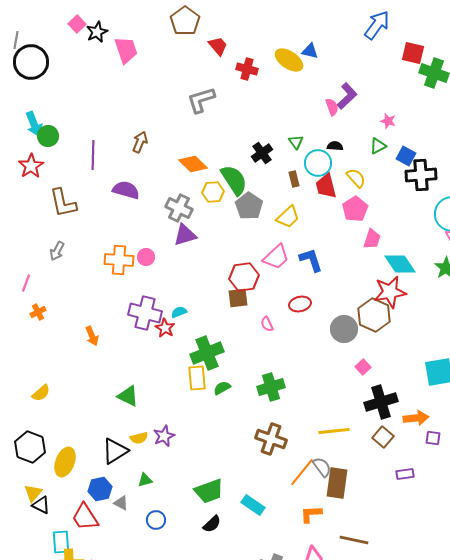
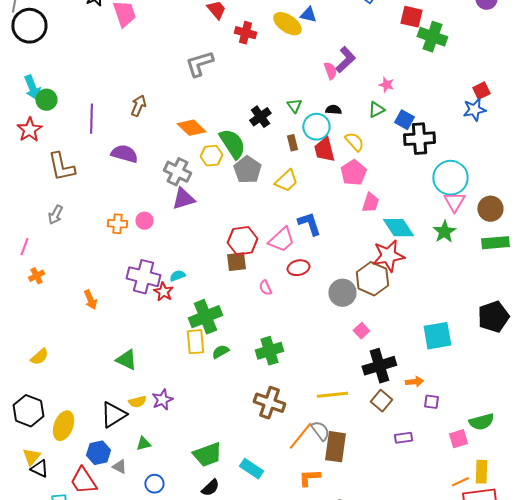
pink trapezoid: (276, 257) -> (281, 240), moved
orange cross: (119, 260) -> (117, 224), size x0.7
orange arrow: (416, 418) -> (414, 382), size x0.7

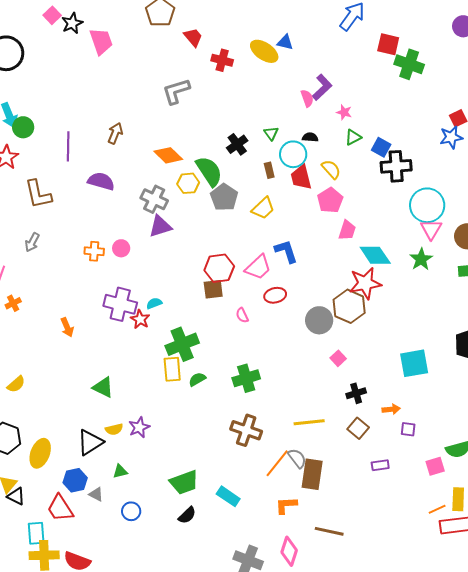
pink star: (386, 85) -> (344, 112), moved
black cross: (379, 366) -> (356, 393), size x0.6

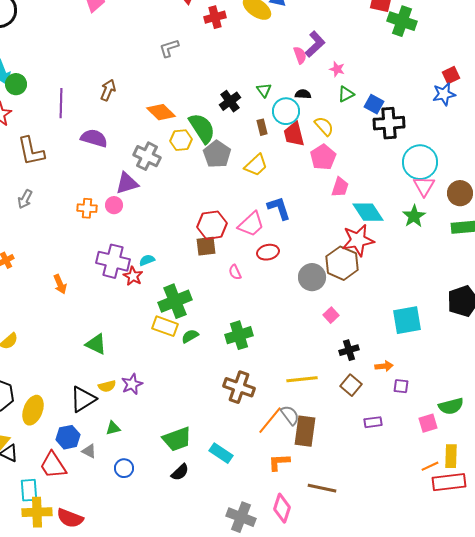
red cross: (222, 60) -> (215, 17), turned -30
gray L-shape: (176, 91) -> (169, 48), size x0.7
purple triangle: (160, 226) -> (127, 183), moved
yellow rectangle: (172, 369) -> (165, 326), turned -65

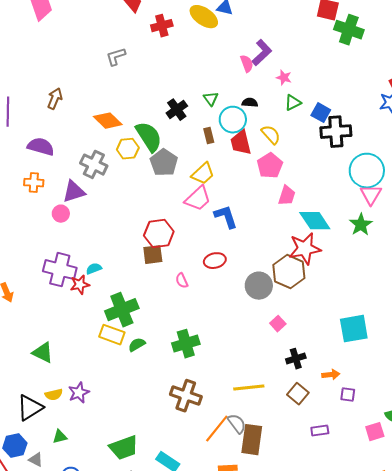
orange cross: (87, 208) -> (34, 183), moved
pink trapezoid: (251, 224) -> (198, 199), moved
red star: (133, 276) -> (80, 285), turned 30

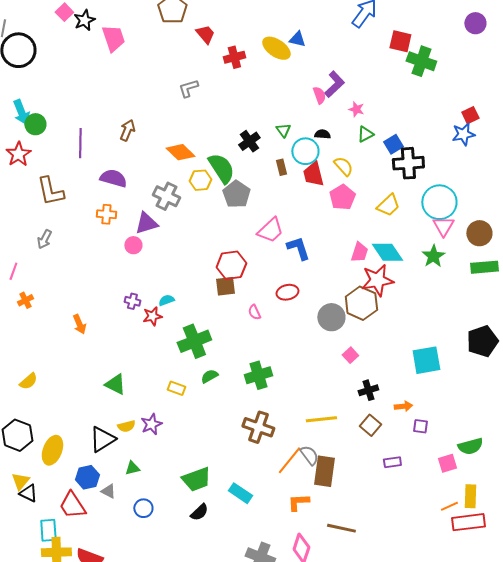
blue square: (321, 113) -> (393, 144), turned 30
yellow trapezoid: (203, 174) -> (388, 205), moved
pink trapezoid: (287, 196) -> (359, 252), moved
purple cross: (60, 270) -> (132, 301), size x0.5
yellow rectangle: (112, 335) -> (176, 388), moved, size x0.7

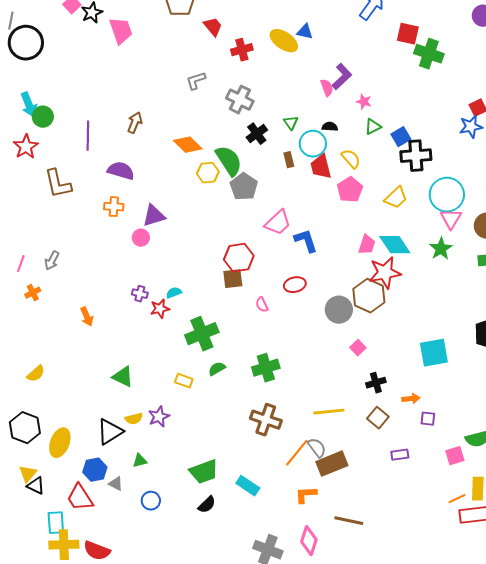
gray cross: (166, 196) -> (240, 100), moved
gray arrow: (44, 239) -> (52, 261), moved
brown rectangle: (324, 471) -> (332, 464), turned 60

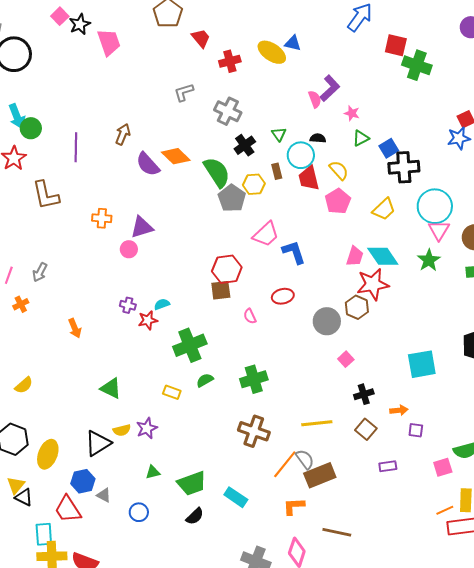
purple semicircle: (121, 171) -> (148, 164), moved, turned -148
yellow hexagon: (208, 173) -> (254, 184), moved
brown hexagon: (369, 296) -> (357, 307), size x0.7
green triangle: (140, 461) -> (153, 472), moved

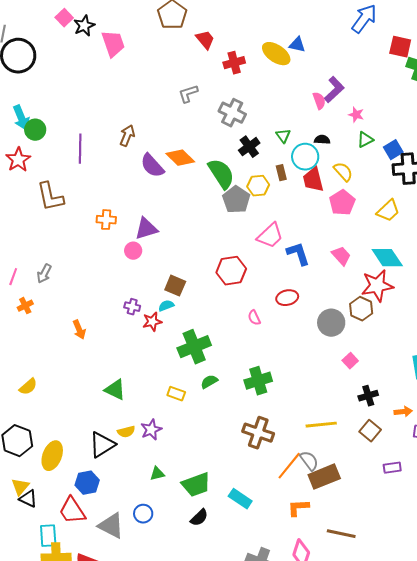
pink trapezoid: (355, 256) -> (341, 256), moved, turned -60
brown square: (221, 290) -> (175, 286), moved, turned 30
gray triangle: (104, 495) -> (111, 526), moved, size x1.8

